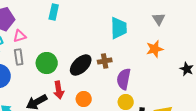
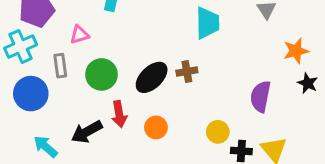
pink triangle: (20, 36) -> (79, 35), moved
orange star: (155, 49) -> (296, 51), moved
purple semicircle: (124, 79) -> (261, 97), moved

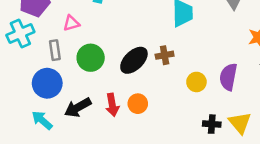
blue circle: (31, 94) -> (47, 83), moved
red arrow: (119, 114) -> (112, 105), moved
yellow circle: (218, 132) -> (196, 82), moved

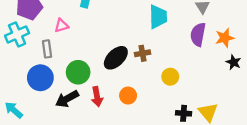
green circle: (91, 58) -> (78, 72), moved
purple semicircle: (228, 77) -> (198, 34), moved
orange circle: (138, 104) -> (128, 96), moved
cyan arrow: (42, 120) -> (14, 110), moved

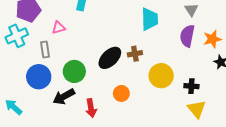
yellow circle: (170, 77) -> (161, 76), size x1.5
red arrow: (97, 97) -> (91, 108), moved
black cross: (184, 113) -> (191, 86), moved

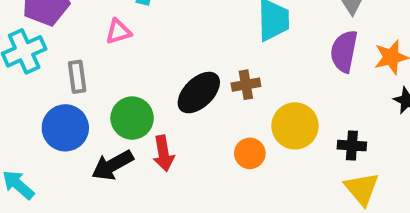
pink triangle: (59, 28) -> (118, 32), moved
orange circle: (121, 93) -> (250, 153), moved
red arrow: (91, 108) -> (163, 153), moved

